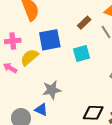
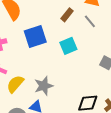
yellow semicircle: (29, 57) -> (15, 84), moved

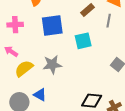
gray line: (90, 21) -> (109, 21), turned 40
gray star: (44, 86) -> (52, 65), moved

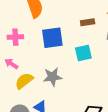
brown rectangle: (87, 10) -> (88, 22), turned 32

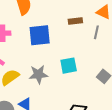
cyan square: (83, 53) -> (69, 66), moved

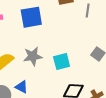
cyan square: (69, 66) -> (62, 61), moved

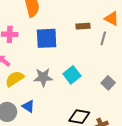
cyan square: (62, 61) -> (72, 75), moved, turned -30

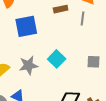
gray square: (108, 83) -> (94, 62), turned -32

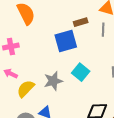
blue square: (26, 26) -> (66, 41), moved

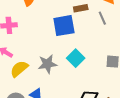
gray line: (103, 30) -> (102, 18), turned -32

